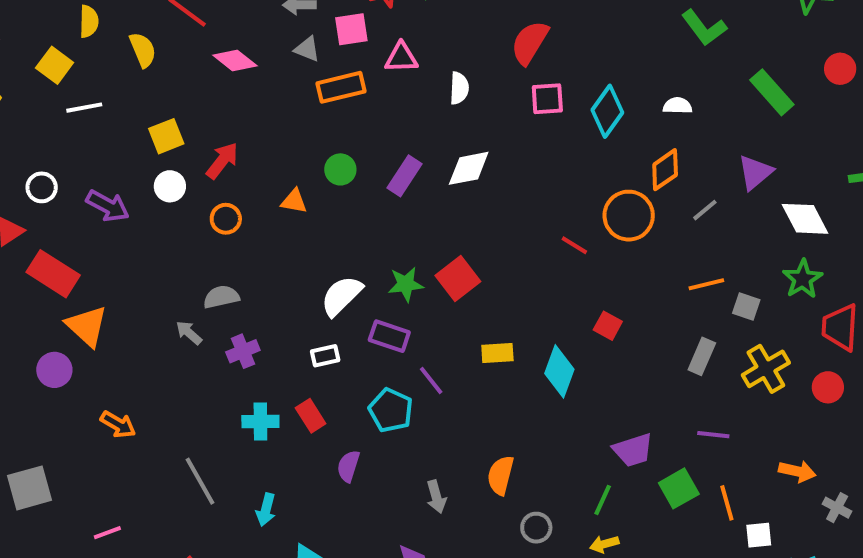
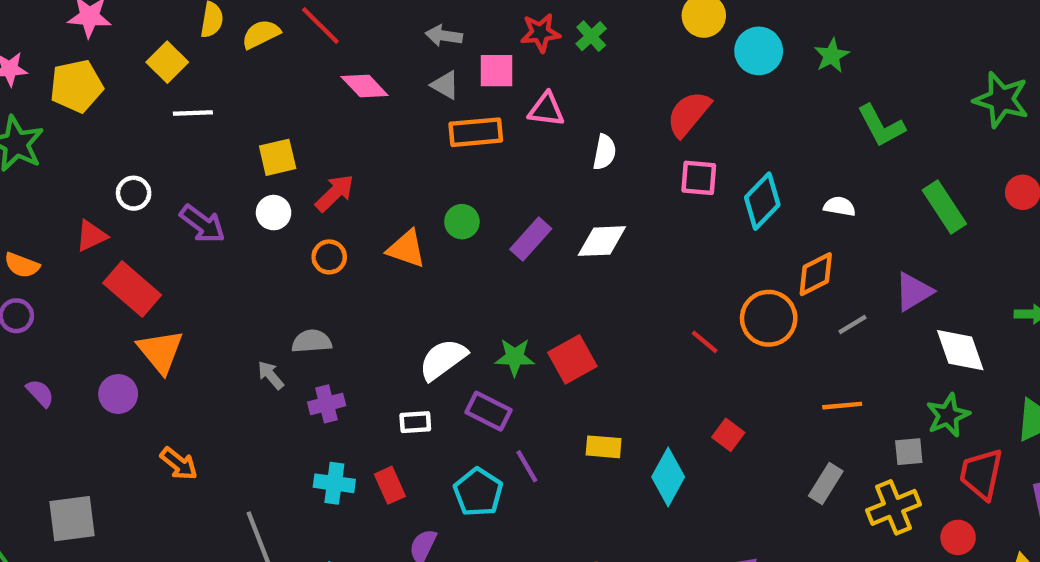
yellow semicircle: (143, 50) -> (261, 34), moved, turned -102
orange triangle: (294, 201) -> (406, 249), size x1.4
gray square: (746, 307) -> (909, 452), moved, turned -32

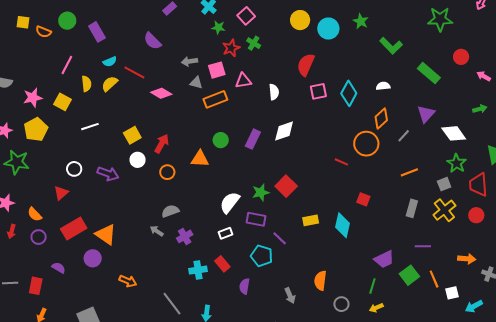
yellow square: (167, 62) -> (63, 102), moved
orange semicircle: (22, 265) -> (35, 214), turned 42
red rectangle: (132, 289) -> (74, 228), moved, turned -55

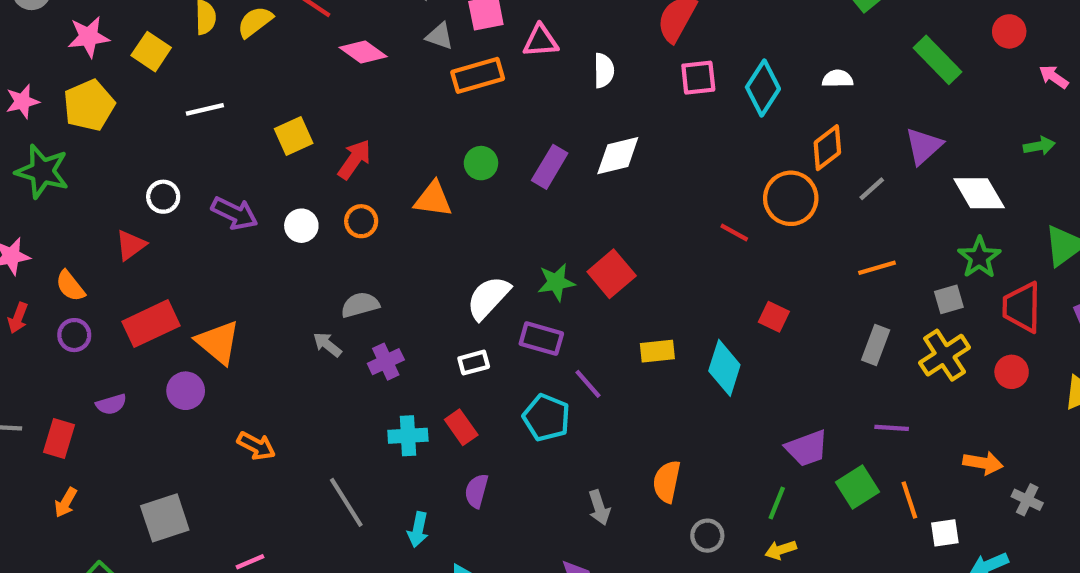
white circle: (138, 160) -> (301, 226), moved
purple semicircle: (59, 268) -> (111, 404), turned 128
purple semicircle: (244, 286) -> (476, 491), moved

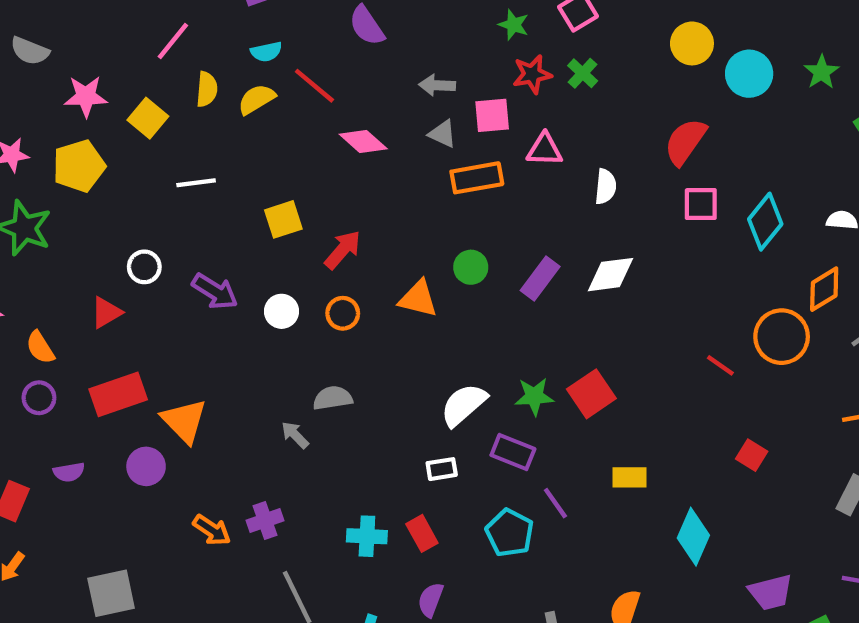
purple cross: (386, 362) -> (265, 521), moved
cyan diamond: (724, 368) -> (693, 537), moved

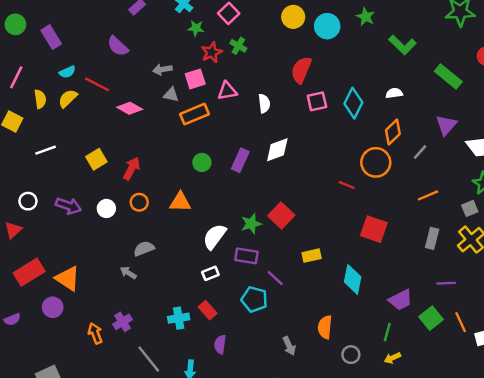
orange triangle: (418, 299) -> (180, 202), moved
red square: (752, 455) -> (374, 229), size x1.6
orange arrow: (212, 530) -> (95, 333), turned -132

